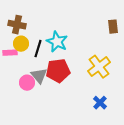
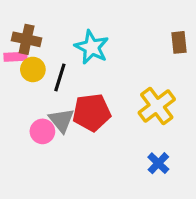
cyan star: (57, 42) -> (92, 47), moved
pink rectangle: (10, 53) -> (15, 57), moved

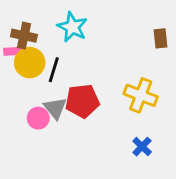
cyan star: (92, 47) -> (72, 27), moved
yellow circle: (33, 69) -> (30, 63), size x1.4
yellow cross: (157, 106) -> (141, 95), turned -32

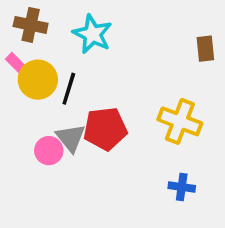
brown cross: (24, 36) -> (31, 25), moved
pink rectangle: (14, 51) -> (18, 65), turned 48
blue cross: (142, 147) -> (182, 187), turned -36

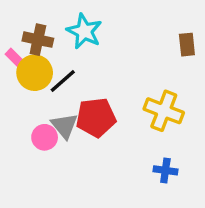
brown cross: (31, 25) -> (38, 40), moved
black line: (69, 89) -> (63, 81), turned 32

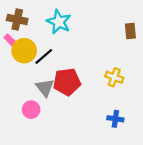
brown cross: (38, 40) -> (17, 19), moved
yellow cross: (164, 111) -> (114, 77), size x0.7
pink circle: (45, 137) -> (31, 110), moved

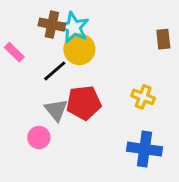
brown cross: (17, 19) -> (52, 25), moved
yellow circle: (24, 51) -> (79, 49), moved
blue cross: (115, 119) -> (144, 149), size x1.6

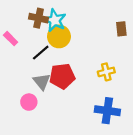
yellow cross: (143, 97) -> (106, 72), turned -35

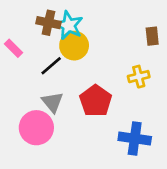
yellow cross: (106, 72) -> (139, 77), moved
red pentagon: (62, 76) -> (96, 101), moved, turned -30
pink circle: (29, 102) -> (36, 128), size x1.6

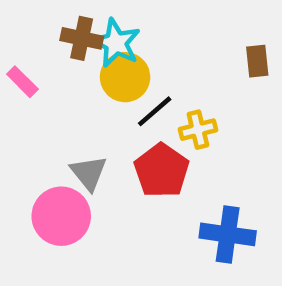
black line: (51, 66) -> (155, 111), moved
yellow cross: (139, 77) -> (198, 130), moved

